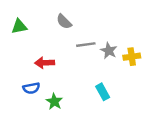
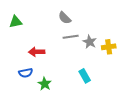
gray semicircle: (64, 22) -> (65, 18), moved

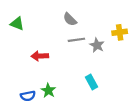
green triangle: (16, 22) -> (17, 24), turned 32
yellow cross: (109, 47) -> (120, 32), moved
blue semicircle: (26, 73) -> (28, 96), moved

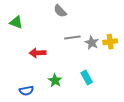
gray semicircle: (70, 19) -> (60, 11), moved
yellow cross: (120, 32) -> (110, 42), moved
green star: (48, 91) -> (55, 80), moved

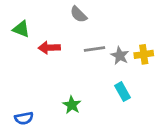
red arrow: (38, 53) -> (49, 48), moved
cyan rectangle: (87, 77) -> (122, 92), moved
blue semicircle: (26, 91) -> (24, 118), moved

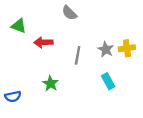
gray line: (94, 49) -> (78, 55), moved, turned -72
green star: (72, 105) -> (50, 84), moved
blue semicircle: (24, 118) -> (13, 96), moved

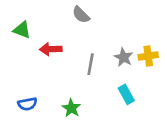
green star: (50, 84) -> (71, 108), moved
blue semicircle: (13, 96) -> (27, 104), moved

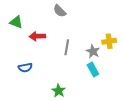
gray star: (123, 57) -> (93, 51), moved
blue semicircle: (27, 104) -> (25, 68), moved
green star: (71, 108) -> (59, 91), moved

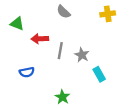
yellow cross: (109, 41) -> (108, 14), moved
gray line: (67, 47) -> (60, 51), moved
gray star: (93, 51) -> (82, 55), moved

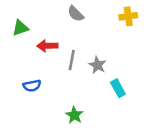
green triangle: (17, 24) -> (20, 28), turned -40

